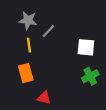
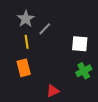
gray star: (28, 20) -> (26, 19), turned 30
red triangle: (44, 98) -> (53, 91), moved, turned -40

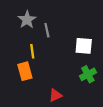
gray line: (45, 29) -> (47, 30), turned -56
yellow line: (27, 42) -> (32, 51), moved

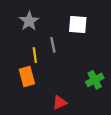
gray line: (47, 30) -> (53, 45), moved
white square: (84, 46) -> (78, 24), moved

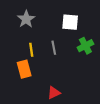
gray line: (53, 45) -> (54, 48), moved
green cross: (95, 80) -> (85, 46), moved

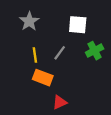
gray line: (54, 48) -> (60, 53), turned 48
orange rectangle: (24, 69) -> (43, 78), moved, turned -54

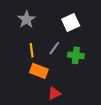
white square: (78, 25) -> (71, 22), turned -30
green cross: (95, 51) -> (76, 55), moved, turned 35

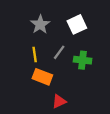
gray star: (27, 19) -> (40, 24), moved

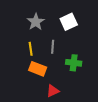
gray line: (59, 52) -> (53, 47), turned -32
green cross: (83, 60) -> (74, 63), moved

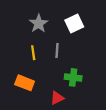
green cross: (74, 63) -> (73, 77), moved
orange rectangle: (38, 69) -> (25, 83), moved

